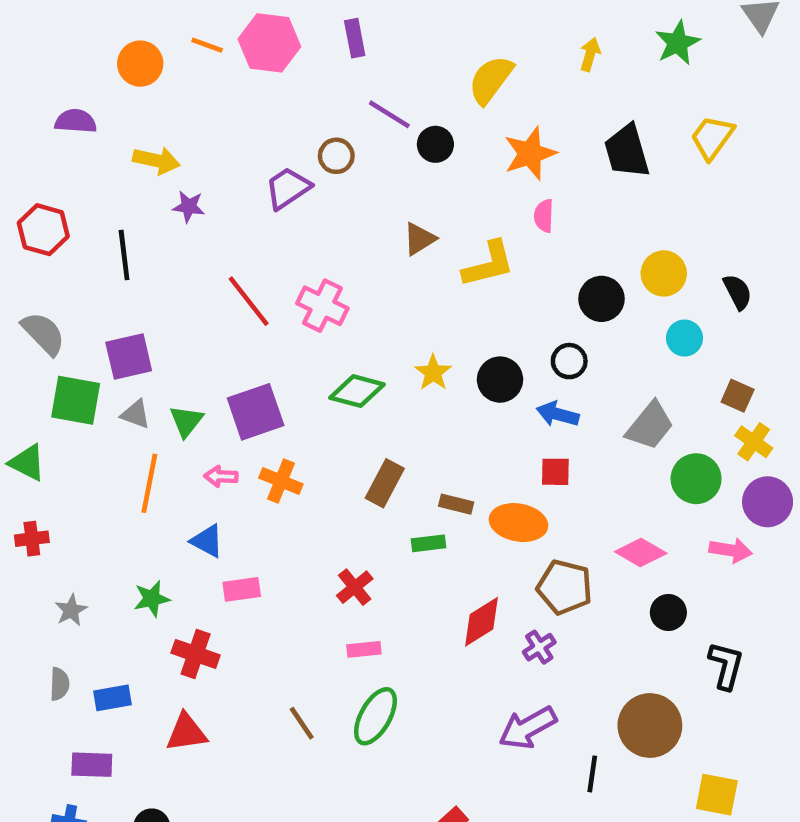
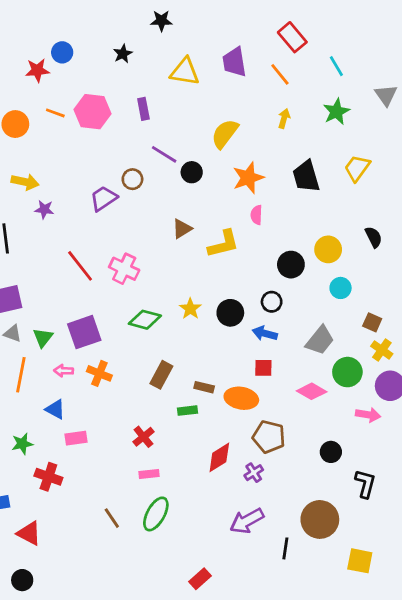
black semicircle: (738, 292) -> (374, 237), moved
pink diamond: (641, 553) -> (312, 391), moved
red triangle: (186, 732) -> (29, 533), moved, turned 36

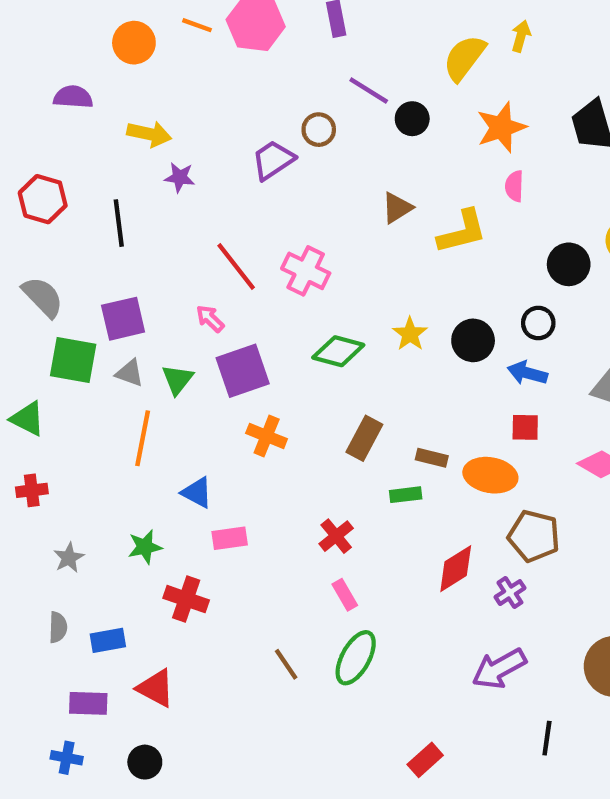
yellow arrow: (284, 119) -> (521, 36), moved
pink arrow: (64, 371) -> (210, 319), moved, turned 42
pink rectangle: (149, 474) -> (345, 595), turned 66
black line: (285, 548) -> (547, 738), moved

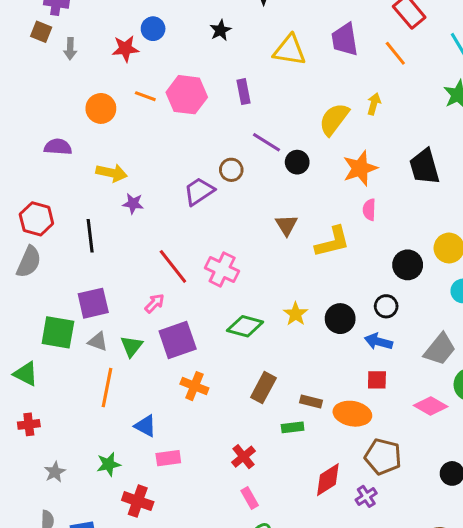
brown triangle: (397, 208) -> (286, 225), turned -30
gray semicircle: (43, 297) -> (29, 262), moved, turned 68
pink arrow: (210, 319) -> (155, 303), turned 90

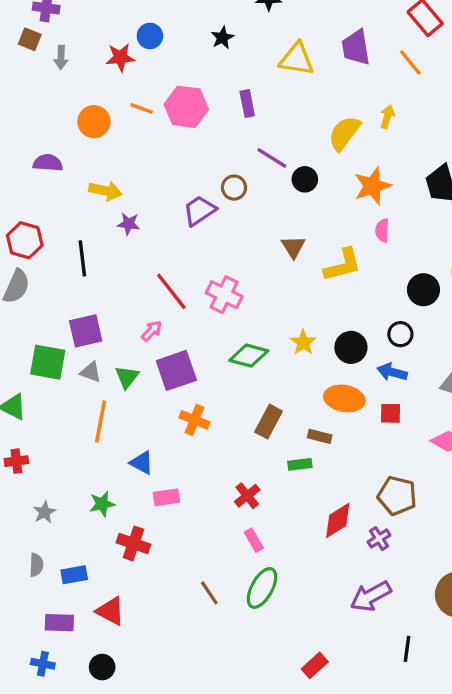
orange ellipse: (352, 414) -> (344, 398), moved

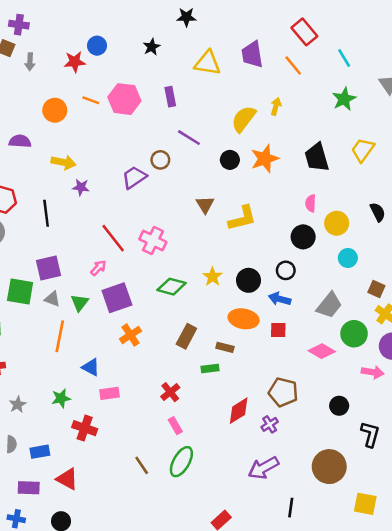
black circle: (305, 179) -> (230, 160), moved
pink semicircle: (382, 230) -> (311, 203), moved
orange cross: (194, 420) -> (131, 335), turned 35

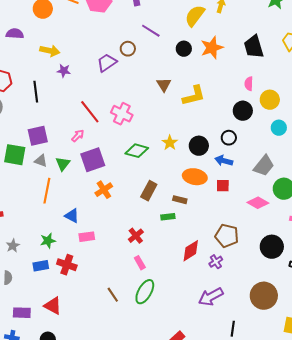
black circle: (339, 406) -> (272, 247), size x1.5
blue rectangle: (40, 452) -> (41, 266), moved

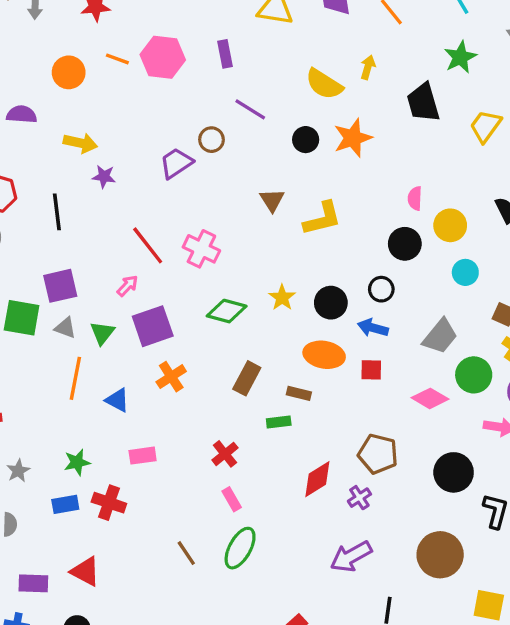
yellow semicircle: (195, 16) -> (324, 84), turned -95
black trapezoid: (254, 47) -> (423, 103), moved
blue triangle: (72, 216) -> (117, 400), moved

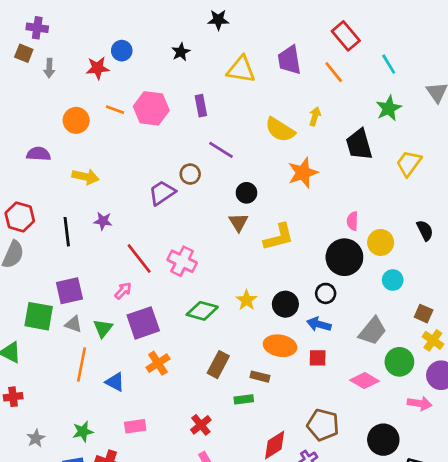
black circle: (306, 140) -> (246, 193), moved
purple star: (104, 177) -> (103, 221), moved
black circle: (405, 244) -> (344, 257), size x1.4

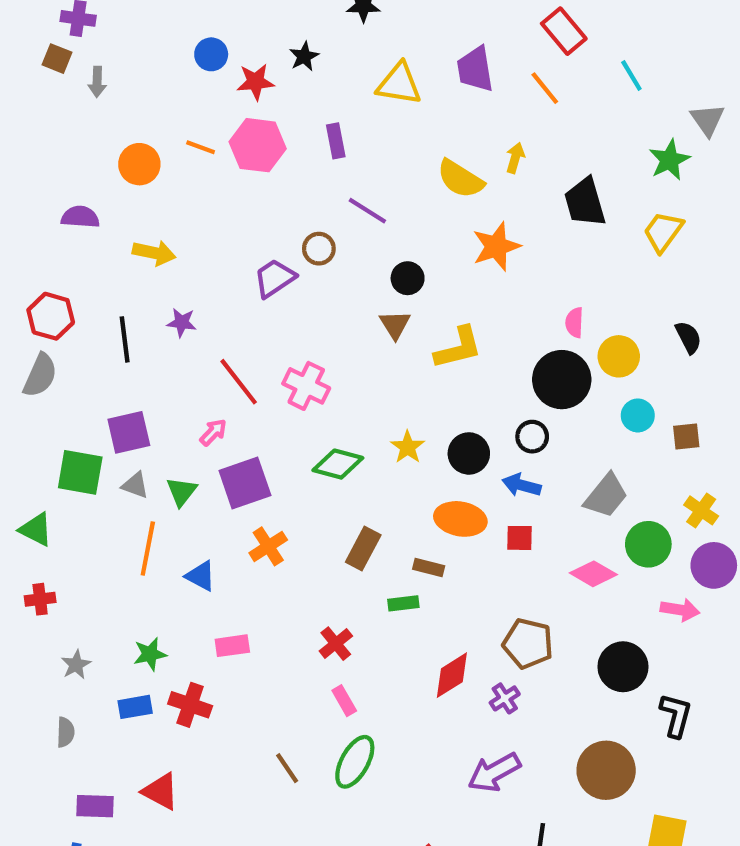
red star: (98, 68) -> (256, 82), moved
green star: (389, 108) -> (669, 160), moved
brown square: (424, 314) -> (686, 437), moved, turned -30

